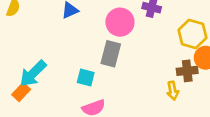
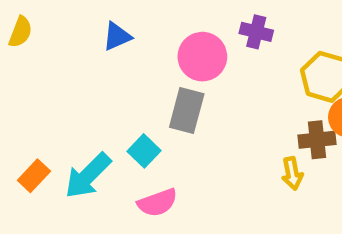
cyan arrow: (33, 74) -> (88, 176), moved
cyan square: (86, 77) -> (144, 151), turned 30

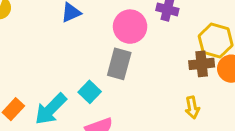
brown cross: (317, 140) -> (202, 64), moved

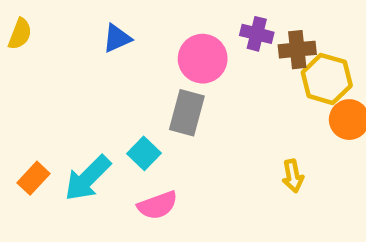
brown cross: (202, 64) -> (297, 50), moved

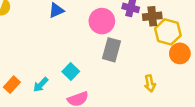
gray rectangle: (187, 113) -> (111, 50), moved
cyan arrow: (88, 178) -> (41, 85), size x0.6

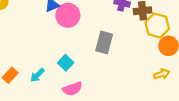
pink circle: (102, 21) -> (68, 15), moved
yellow arrow: (150, 83) -> (162, 74), moved, turned -98

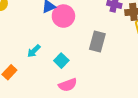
cyan arrow: (37, 75) -> (34, 51), moved

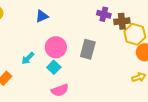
pink circle: (63, 16) -> (56, 47), moved

